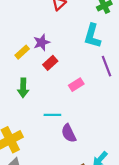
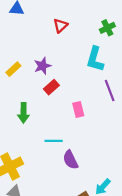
yellow rectangle: (22, 52) -> (13, 69), moved
pink rectangle: (76, 85) -> (78, 109), turned -72

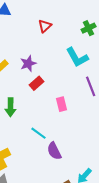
cyan L-shape: (95, 59) -> (77, 57), turned -45
cyan line: (54, 141) -> (39, 133), turned 35

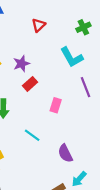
pink rectangle: (61, 104) -> (56, 105), turned 32
purple semicircle: (54, 151) -> (65, 153), moved

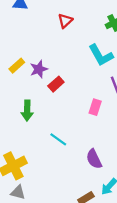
purple star: (21, 64) -> (39, 69), moved
pink rectangle: (56, 105) -> (95, 107), moved

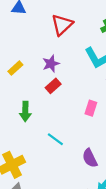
red triangle: (65, 21) -> (62, 25), size x1.5
purple star: (39, 69) -> (51, 64), moved

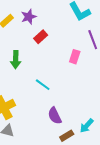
purple star: (51, 64) -> (29, 17), moved
purple semicircle: (90, 158) -> (55, 116), moved

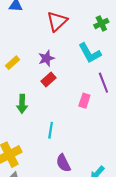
purple star: (29, 17) -> (46, 58), moved
cyan line: (43, 85) -> (51, 130), turned 63

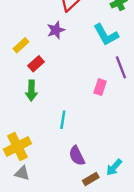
purple star: (46, 58) -> (56, 30), moved
red rectangle: (48, 79) -> (36, 64), moved

